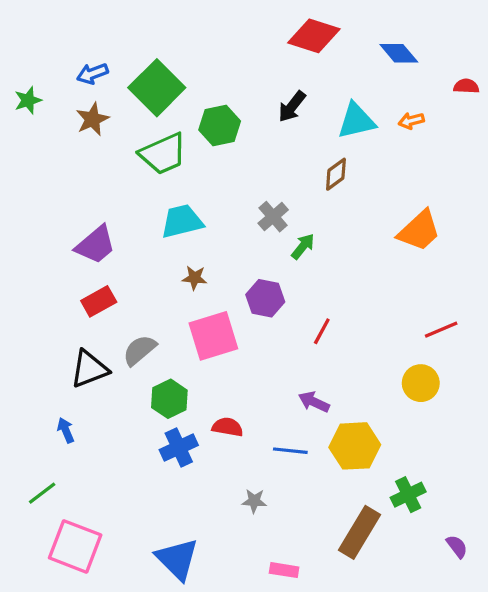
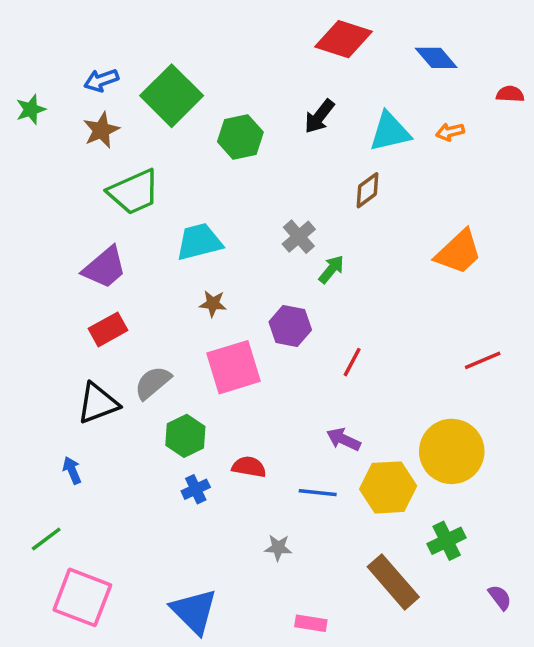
green trapezoid: (163, 154) -> (134, 192), moved
yellow circle: (421, 383) -> (452, 451), moved, size x1.6
blue cross: (179, 448) -> (196, 489), size x0.7
brown rectangle: (359, 532) -> (393, 582), turned -72

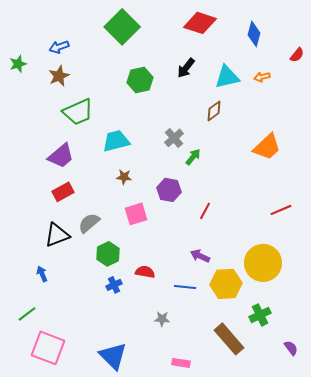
blue diamond: (436, 58) -> (254, 34), turned 55
red semicircle: (510, 94) -> (297, 55), turned 126
green square: (172, 96) -> (122, 27), moved
pink square: (233, 367) -> (136, 214), size x0.7

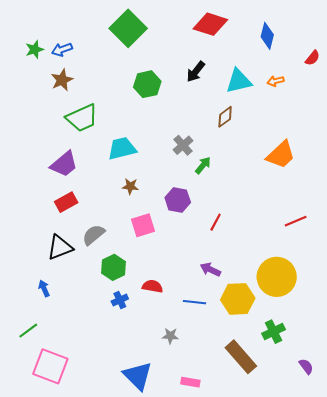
green star: (18, 64) -> (35, 49), moved
blue triangle: (113, 356) -> (138, 376), moved

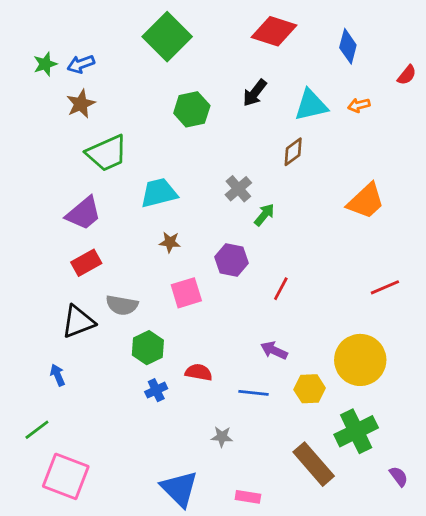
gray semicircle: (93, 235) -> (122, 305), turned -130
yellow hexagon: (238, 299) -> (310, 389), size x0.7
green cross: (274, 332) -> (356, 431), size x1.4

